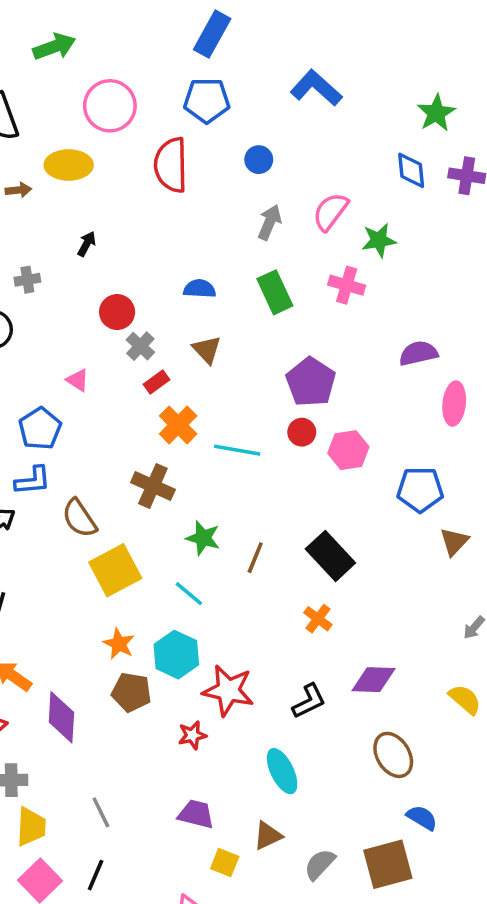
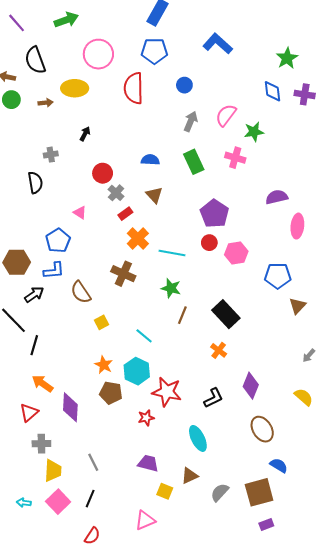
green star: (203, 538) -> (171, 288), moved
yellow square: (115, 570) -> (102, 322), size x0.5
purple diamond: (374, 680) -> (251, 386), turned -70

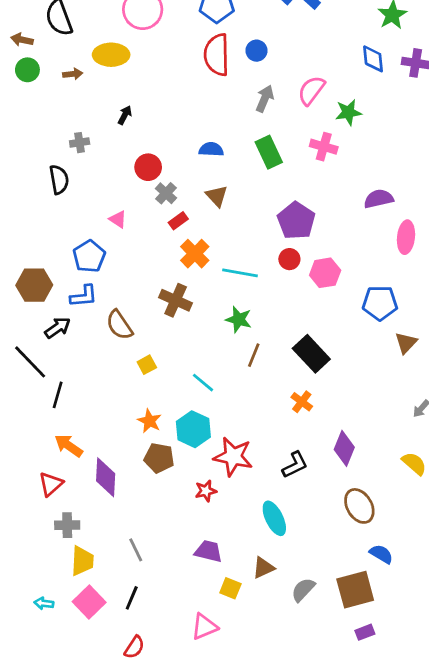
red semicircle: (134, 88) -> (217, 55), moved

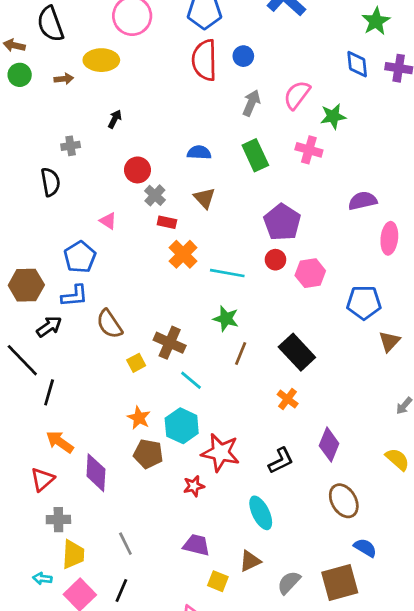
red rectangle: (178, 221) -> (167, 222), turned 48
brown cross: (176, 300) -> (170, 343), moved
cyan arrow: (44, 603) -> (42, 578), moved

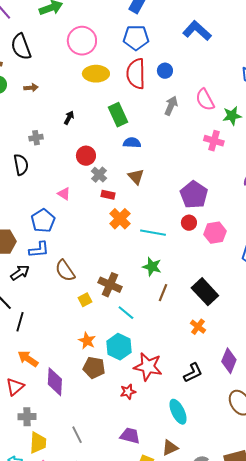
yellow ellipse: (101, 60) -> (96, 74), moved
pink semicircle: (297, 95) -> (205, 100), turned -65
green rectangle: (255, 155) -> (118, 115), moved

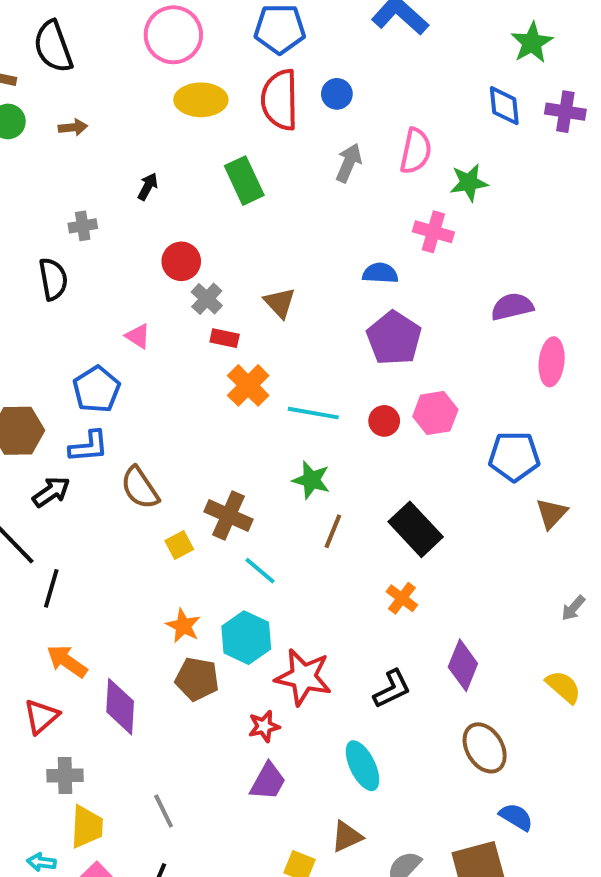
pink semicircle: (205, 100) -> (416, 151), turned -140
blue semicircle: (132, 143) -> (380, 273), moved
red circle: (189, 223) -> (384, 421), moved
purple trapezoid: (130, 436) -> (268, 781), moved, turned 105

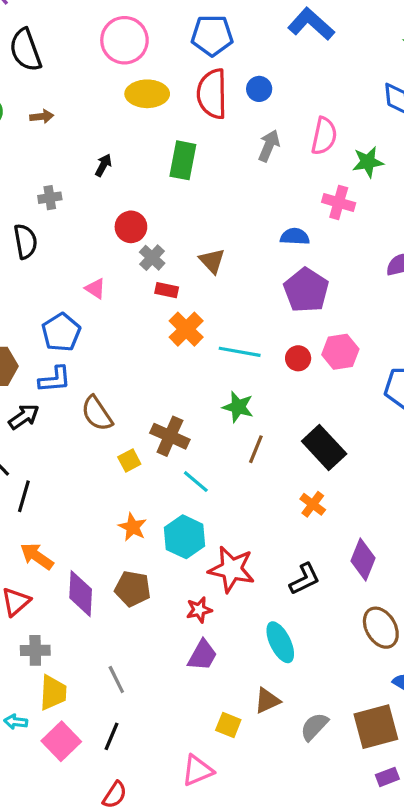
green rectangle: (244, 181) -> (183, 160), turned 36
brown pentagon: (197, 679) -> (133, 589), moved

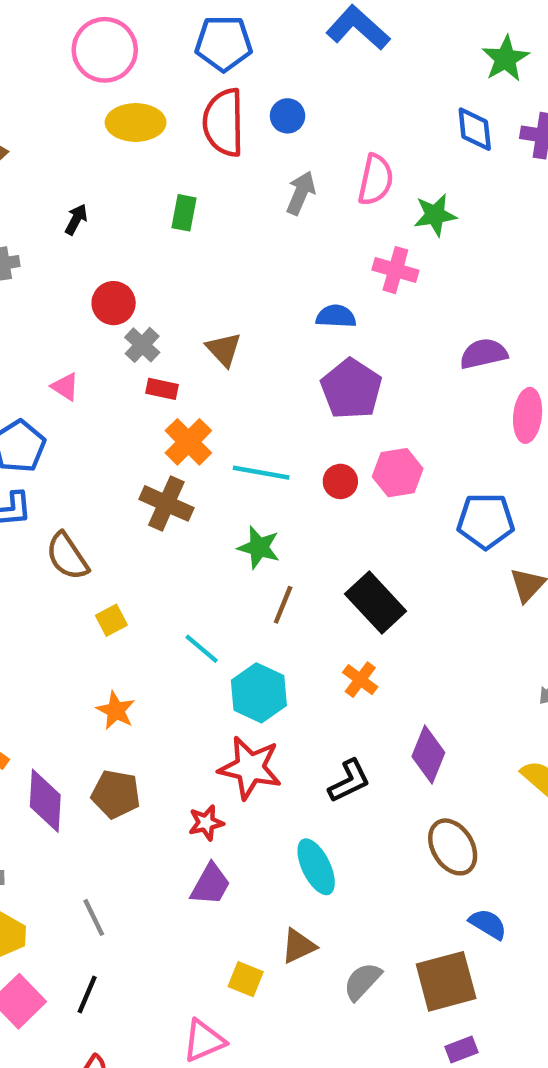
green rectangle: (183, 160) -> (184, 213), size x0.7
brown cross: (170, 436) -> (166, 503), moved
cyan hexagon: (184, 537) -> (259, 693), moved

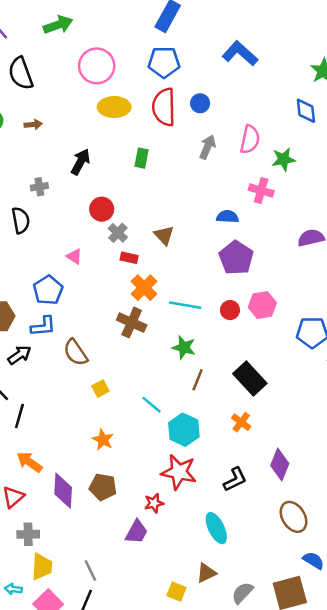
black arrow: (76, 219) -> (80, 162), size x1.5
purple trapezoid: (210, 884) -> (137, 532), moved
gray line: (94, 917) -> (90, 570), moved

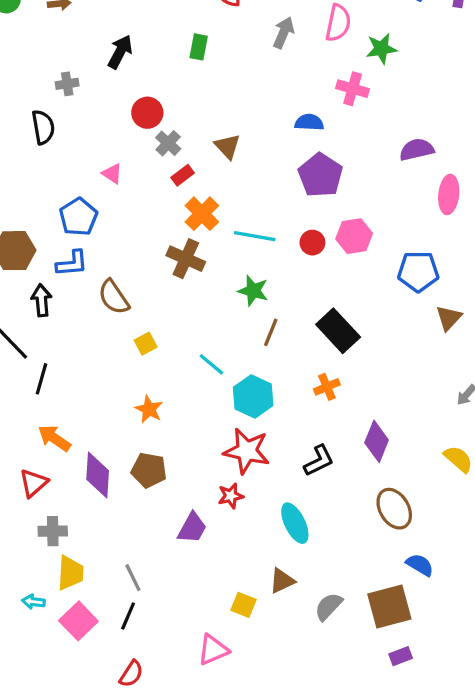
red rectangle: (129, 258) -> (183, 175), turned -49
black arrow: (19, 355) -> (42, 300), turned -60
orange cross: (241, 422) -> (327, 387), turned 30
red star: (154, 503) -> (231, 496), moved

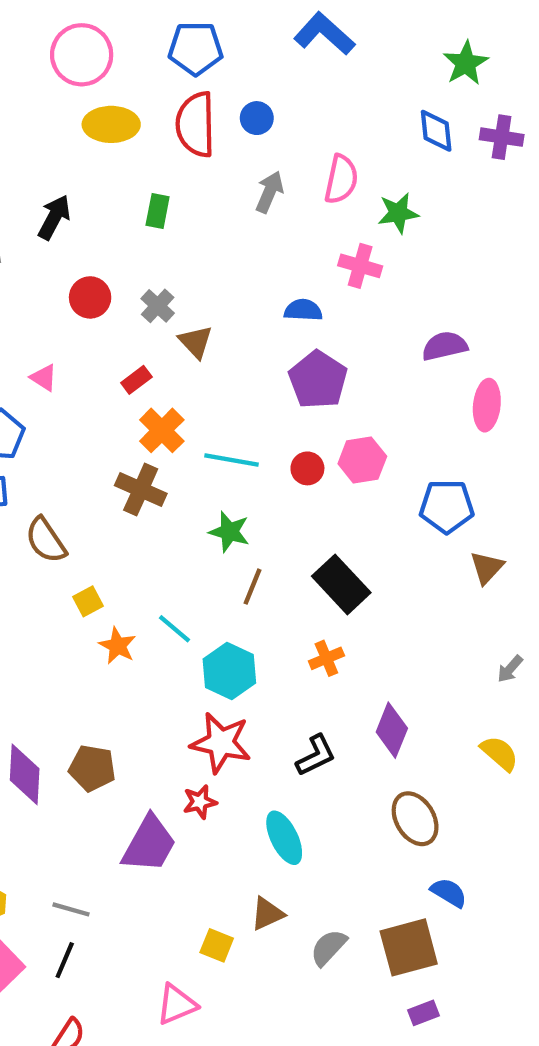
gray cross: (168, 143) -> (158, 306), moved
orange star: (149, 409) -> (117, 646), moved
purple trapezoid: (192, 528) -> (149, 844), size x1.4
gray line: (133, 578) -> (71, 909), turned -48

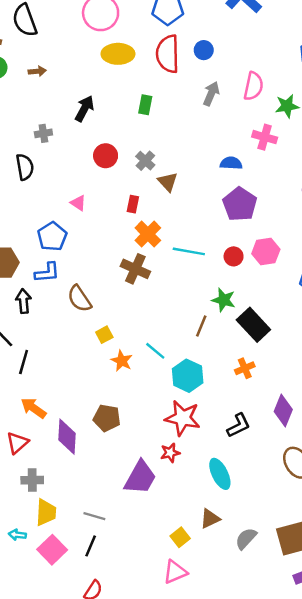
red rectangle: (136, 380) -> (133, 204), turned -42
green star: (229, 532) -> (224, 300), moved
brown pentagon: (92, 768) -> (107, 418), moved
yellow square: (217, 945) -> (180, 537), turned 30
pink triangle: (177, 1004) -> (175, 572), moved

